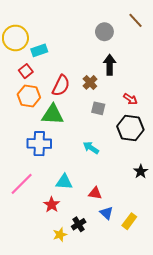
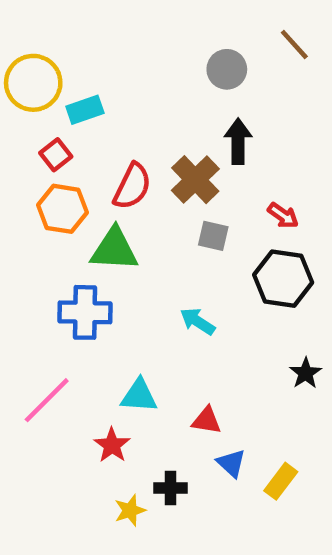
brown cross: (90, 82) -> (195, 180), size x1.5
black cross: (79, 224) -> (171, 488), turned 32

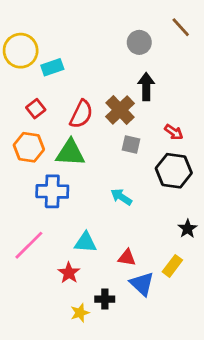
red square: (56, 155) -> (36, 109), moved
orange hexagon: (62, 209) -> (29, 147), moved
blue triangle: (231, 463) -> (142, 284), size x1.4
yellow rectangle: (281, 481) -> (172, 266), moved

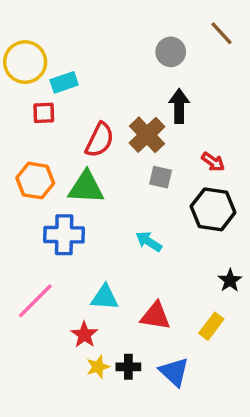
red square: (36, 109) -> (44, 113), moved, turned 36
red triangle: (127, 258) -> (155, 316), size x1.4
blue triangle: (142, 284) -> (174, 372), moved
yellow star: (80, 313) -> (98, 367), moved

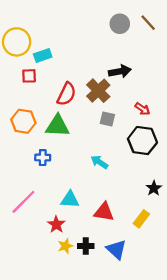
gray circle: (171, 52) -> (120, 24), moved
black arrow: (179, 106) -> (120, 71), turned 80
blue cross: (64, 235) -> (43, 158), size x0.6

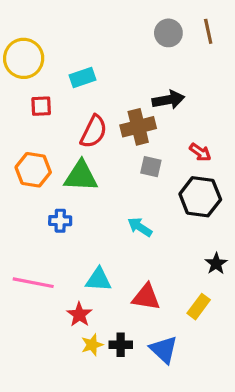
brown line: (148, 23) -> (208, 31), turned 30
cyan rectangle: (43, 56) -> (82, 77), moved
brown cross: (98, 91) -> (138, 127), turned 30
pink line: (23, 202) -> (33, 283), turned 56

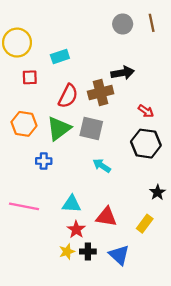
gray square: (151, 167) -> (91, 128), moved, size x1.5
green triangle: (81, 176) -> (59, 128), turned -40
red star: (79, 315) -> (76, 229), moved

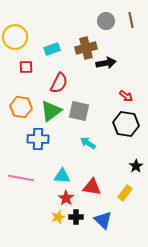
brown cross: (101, 92) -> (86, 48), moved
blue cross: (44, 161) -> (38, 139), size x1.5

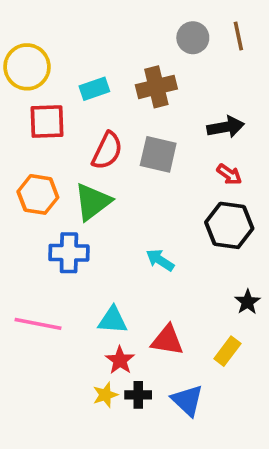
black arrow: (106, 63) -> (226, 127), moved
red square: (26, 67) -> (47, 122), size x1.5
gray square: (79, 111) -> (158, 154), moved

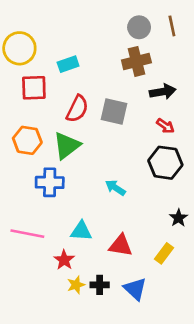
brown cross: (156, 87) -> (136, 61), moved
red star: (120, 360) -> (64, 260), moved

